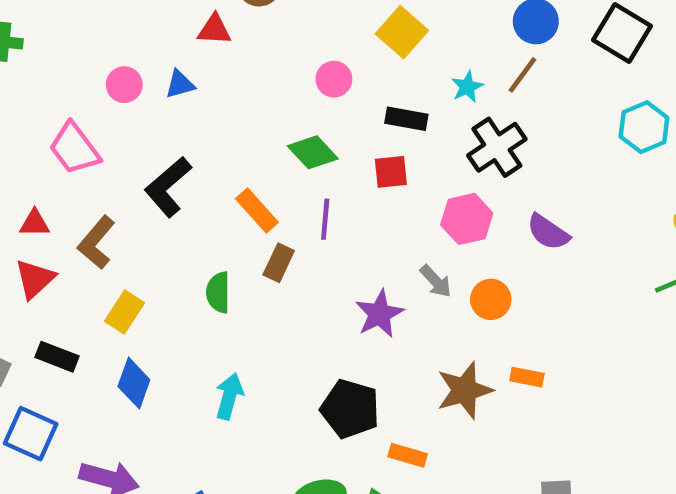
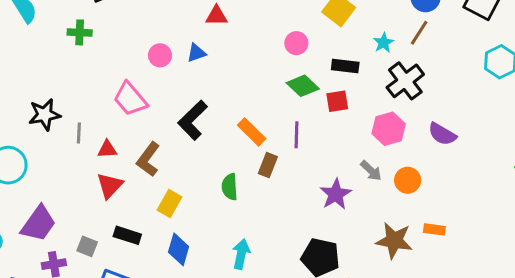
green diamond: (313, 152) -> (303, 86), moved
brown star: (464, 390) -> (394, 241), turned 30

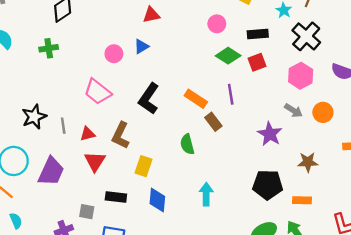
brown rectangle: (268, 165) -> (213, 122), turned -48
purple trapezoid: (38, 224) -> (51, 171), moved
brown star: (394, 241) -> (308, 162), moved, size x0.7

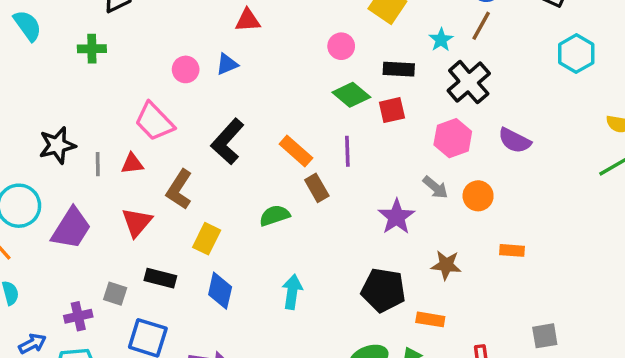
red triangle: (87, 134) -> (132, 164), moved
green semicircle: (187, 144) -> (275, 216), turned 78

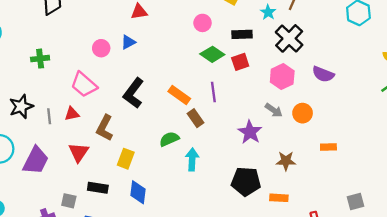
green cross: (92, 49) -> (40, 59), moved
cyan arrow: (292, 292) -> (192, 159), moved

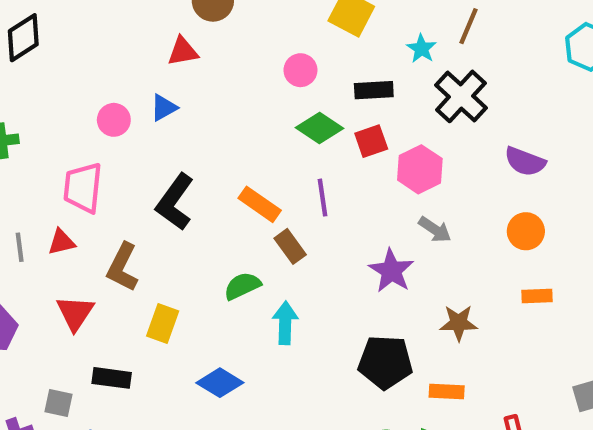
pink hexagon: (282, 77) -> (420, 169), moved
pink trapezoid: (84, 85) -> (83, 188), turned 56
orange circle: (303, 113) -> (526, 231), moved
blue diamond: (138, 192) -> (220, 383), moved, turned -65

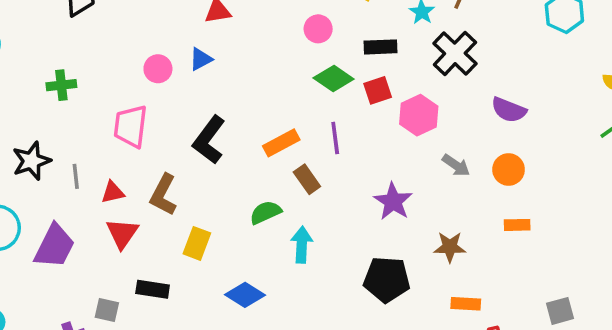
orange rectangle: (260, 204) -> (281, 143), turned -64
gray arrow: (435, 229) -> (456, 165), moved
red triangle: (61, 242) -> (113, 192), moved
orange rectangle: (447, 391) -> (466, 304), moved

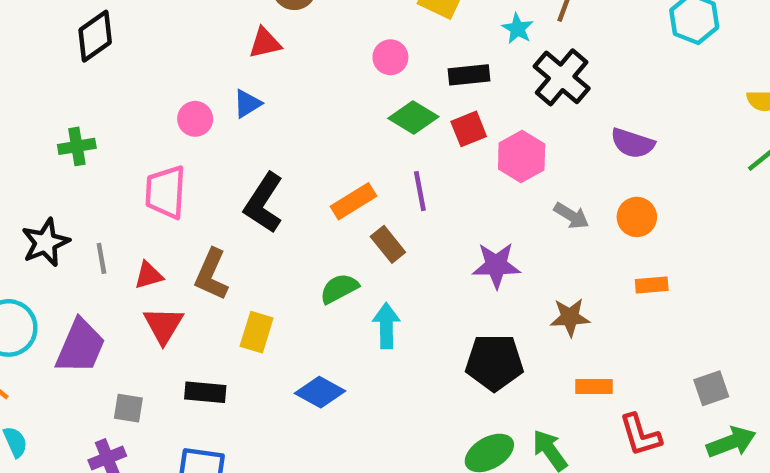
purple star: (393, 201) -> (496, 265), turned -30
gray square: (107, 310) -> (128, 408), moved

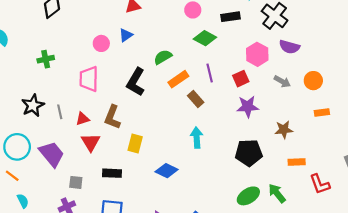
red square: (469, 129) -> (241, 79), moved
purple semicircle: (633, 143) -> (289, 47), moved
green semicircle: (339, 288) -> (163, 57), moved
purple trapezoid: (80, 346) -> (52, 154), turned -60

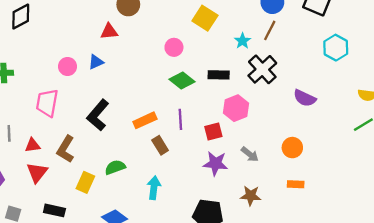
black rectangle: (231, 17) -> (219, 75), moved
purple semicircle: (289, 47) -> (305, 98), moved
green semicircle: (163, 57) -> (115, 167), moved
gray arrow: (282, 81) -> (250, 154), moved

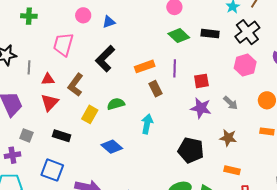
blue triangle: (96, 62) -> (109, 22), moved
pink hexagon: (236, 108) -> (245, 65), moved

